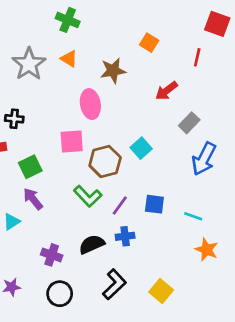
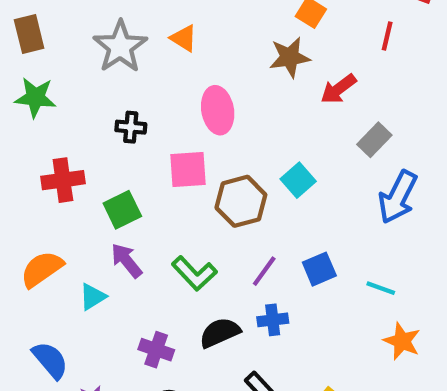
brown star: (113, 71) -> (290, 57), moved
black cross: (14, 119) -> (131, 127), moved
green L-shape: (88, 196) -> (194, 273), moved
blue square: (154, 204) -> (319, 269), turned -30

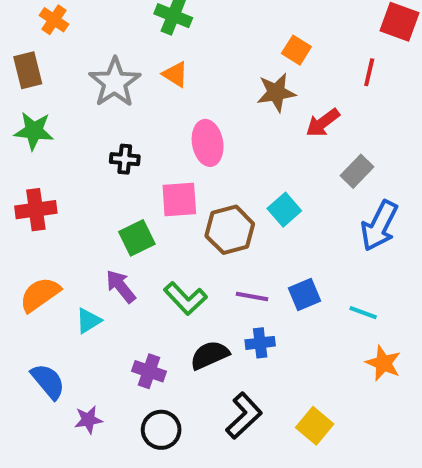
red cross: (63, 180) -> (36, 210), moved
green square: (122, 210) -> (137, 238), moved
purple line: (264, 271) -> (252, 296), turned 64

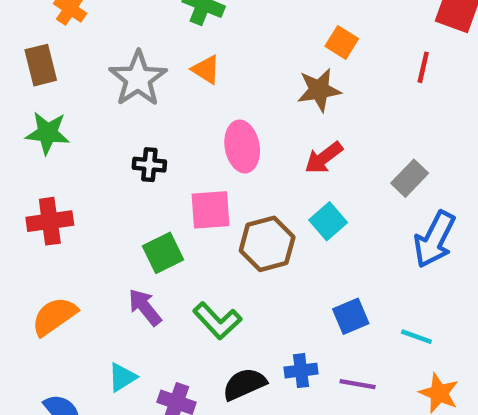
red arrow: (323, 123) -> (324, 158), moved
purple line: (252, 296) -> (358, 384), moved
cyan triangle: (88, 321) -> (122, 377), moved

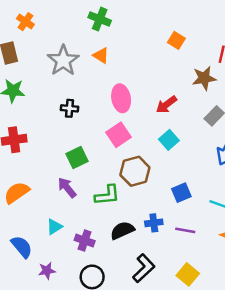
brown star: (319, 90) -> (204, 78), moved
pink square: (210, 210) -> (119, 135), moved, turned -30
brown hexagon: (267, 244) -> (135, 171), moved
green L-shape: (217, 321) -> (107, 195), turned -52

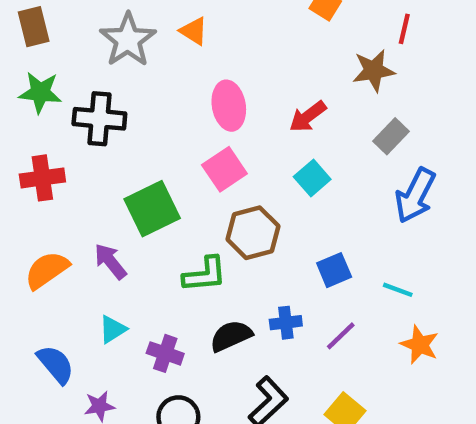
black cross: (69, 108) -> (99, 119), moved, size x1.6
green square: (77, 157) -> (152, 209), size x1.4
purple arrow: (67, 188) -> (110, 261), moved
purple line: (185, 230) -> (341, 336), turned -54

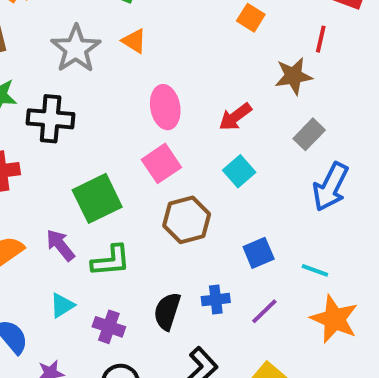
green L-shape: (205, 274) -> (111, 261), moved
black semicircle: (231, 336) -> (167, 311), turned -48
orange star: (420, 345) -> (334, 319), size x1.4

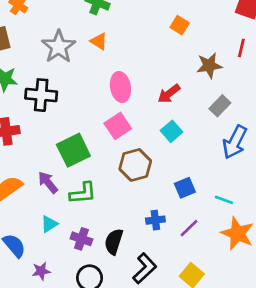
red line: (321, 39) -> (241, 48), moved
black semicircle: (167, 311) -> (114, 242), moved

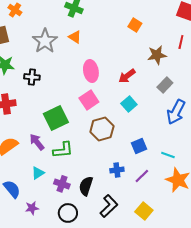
black cross: (41, 95) -> (32, 77), size x0.7

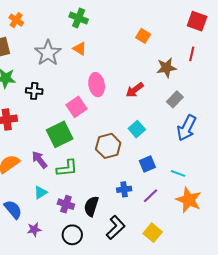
pink square: (89, 100) -> (76, 107), moved
cyan square: (129, 104) -> (137, 129), moved

